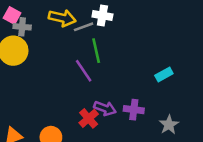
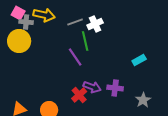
white cross: (102, 15) -> (95, 24), moved, turned -35
yellow arrow: (62, 18) -> (44, 15), moved

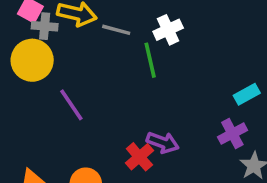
gray line: (75, 22) -> (116, 30), moved, turned 35
purple line: (75, 57) -> (71, 105), moved
purple cross: (115, 88) -> (232, 134), moved, turned -35

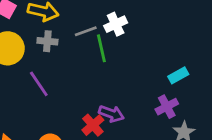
gray cross: (45, 26) -> (47, 41), moved
gray line: (116, 30) -> (86, 31), moved, turned -35

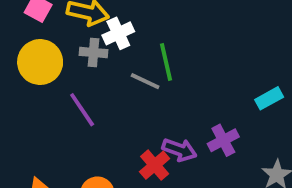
white cross: (116, 24) -> (118, 33), moved
gray line: (86, 31) -> (145, 81), moved, turned 45
purple cross: (167, 107) -> (223, 140), moved

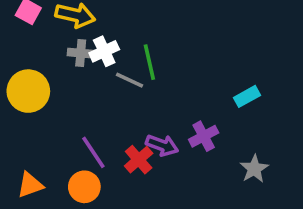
white cross: (118, 33) -> (104, 51), moved
yellow circle: (40, 62) -> (28, 91), moved
purple line: (82, 110) -> (93, 152), moved

